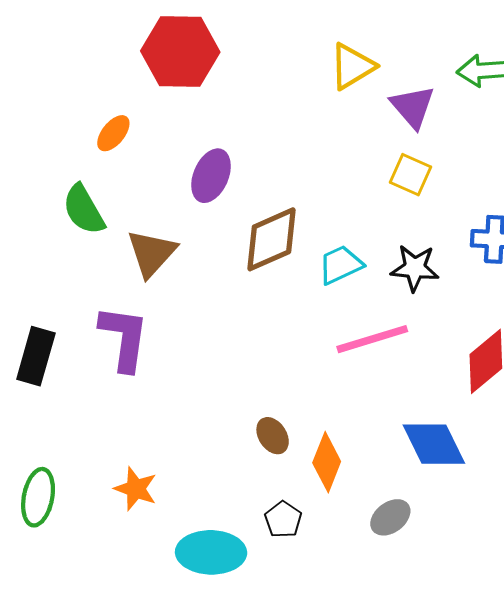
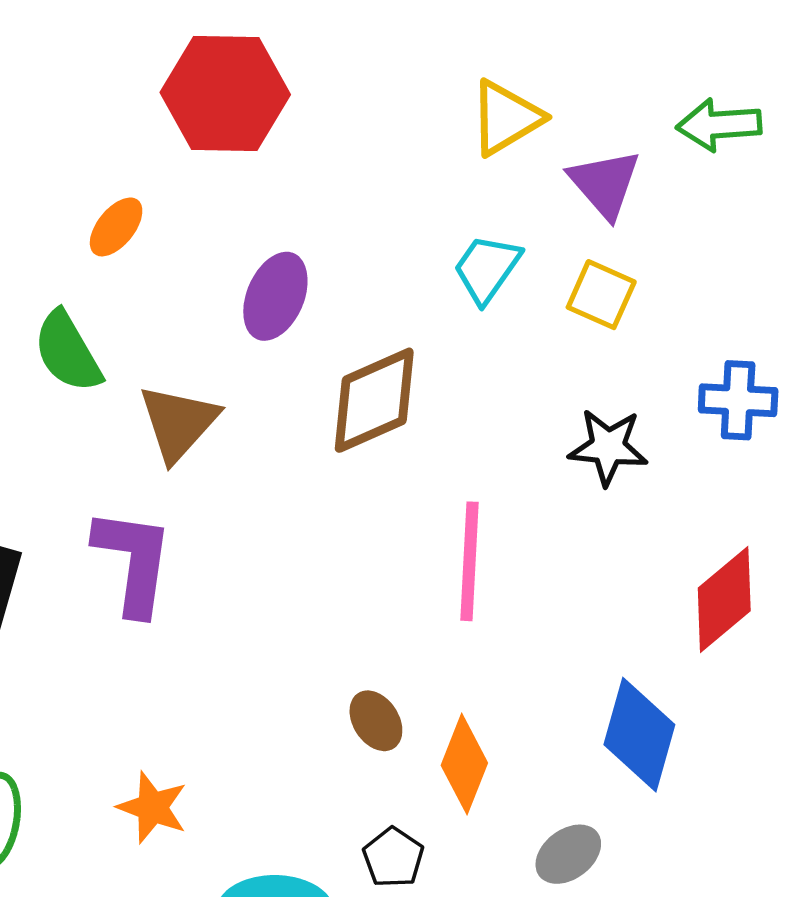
cyan trapezoid: (340, 265) -> (487, 269), moved, turned -30
pink line: (372, 339) -> (470, 561), moved, turned -70
blue diamond: (434, 444) -> (639, 735), turned 42

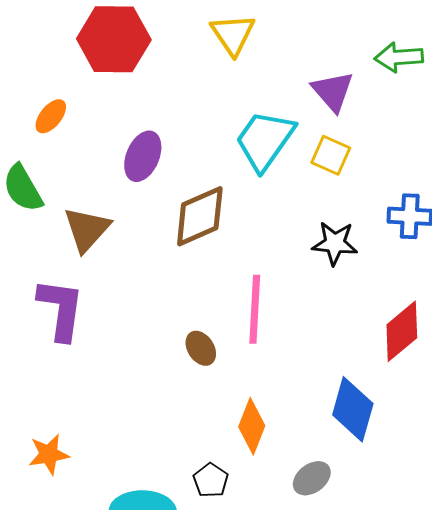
yellow triangle: (506, 118) -> (233, 34), moved, turned -33
cyan trapezoid: (487, 269) -> (265, 140), size x1.5
brown ellipse: (376, 721) -> (201, 348), moved
orange star: (152, 807) -> (49, 454), moved, turned -30

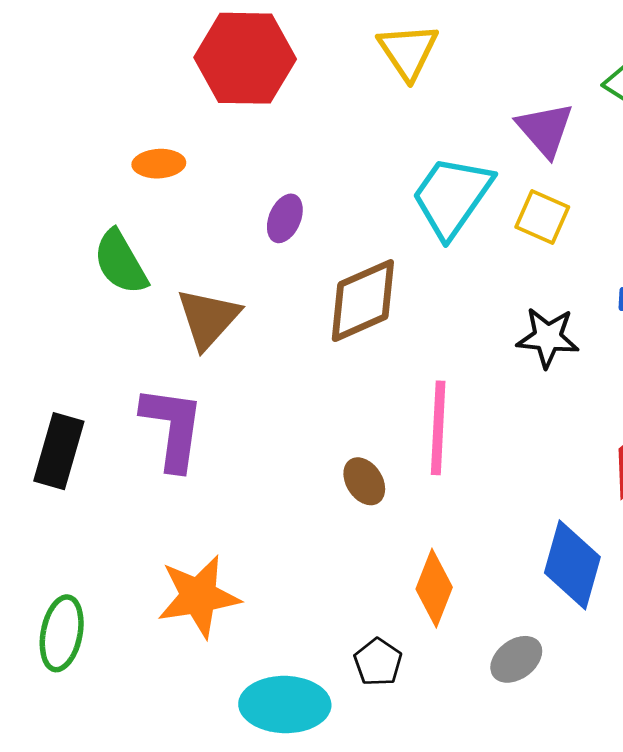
orange ellipse: (51, 116) -> (159, 164), turned 48
purple ellipse: (143, 156) -> (285, 218), size x0.7
orange star: (49, 454) -> (199, 596), moved, size x1.5

